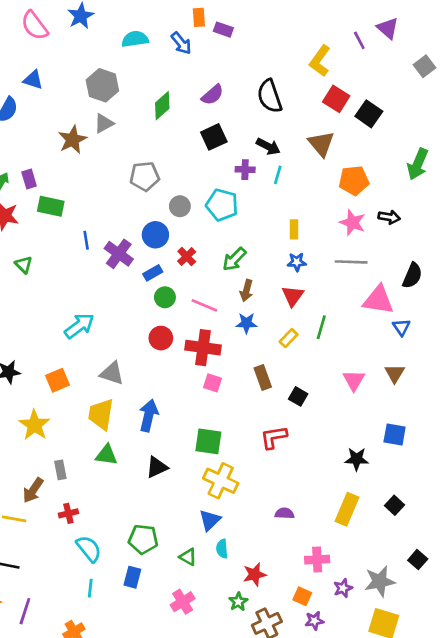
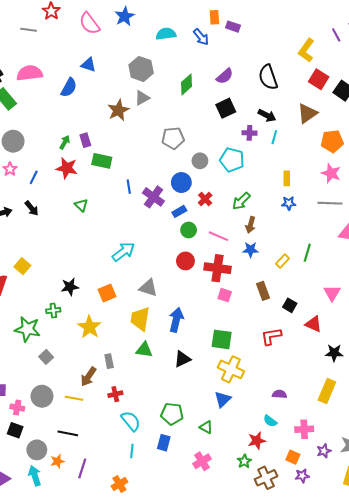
brown triangle: (321, 144) -> (307, 113), turned 35
red triangle: (293, 296) -> (313, 324), moved, turned -42
cyan semicircle: (222, 549) -> (270, 421), moved, turned -48

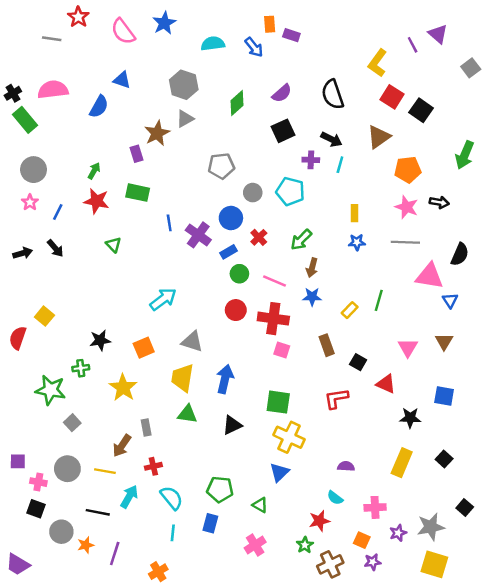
purple rectangle: (85, 140) -> (136, 154), moved
cyan arrow: (35, 476) -> (129, 497), moved, turned 48

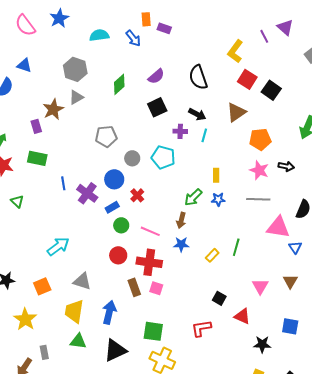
green arrow: (301, 240) -> (193, 197), moved
brown rectangle: (327, 345) -> (134, 287), moved
black triangle: (232, 425) -> (115, 350), size x1.4

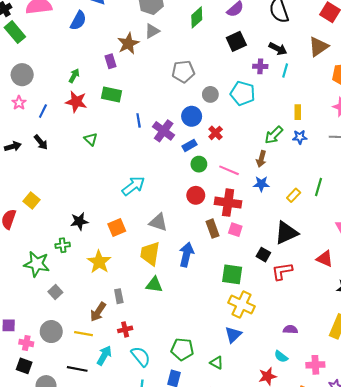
black square: (219, 298) -> (263, 255), moved
black triangle: (115, 350) -> (286, 233), moved

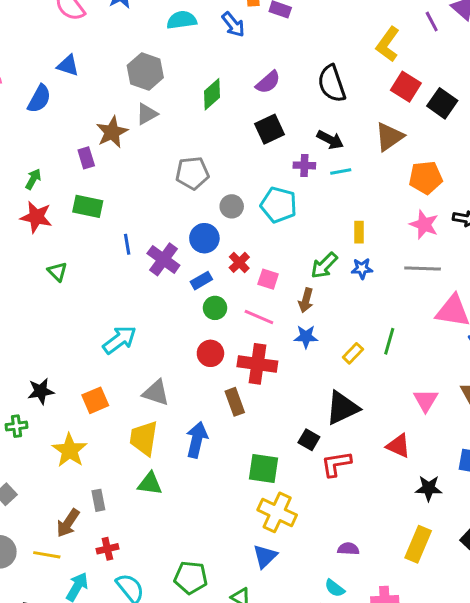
cyan line: (285, 71) -> (341, 172), turned 64
pink square: (235, 230) -> (268, 279), moved

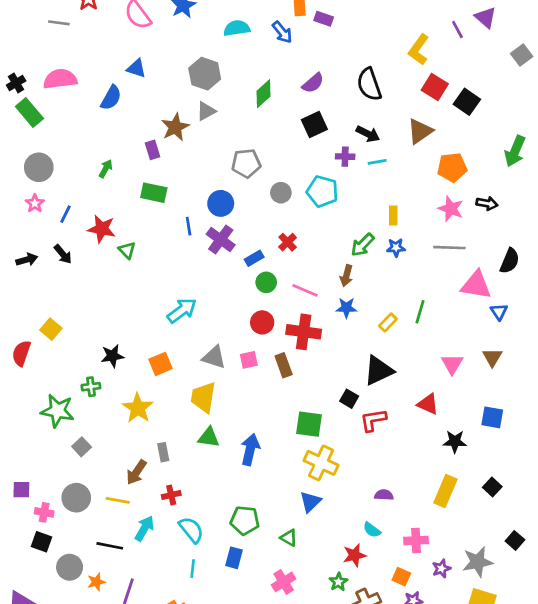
red star: (36, 217) -> (102, 229), moved
blue circle: (204, 238) -> (221, 203), moved
pink square: (268, 279) -> (249, 360), moved, turned -30
blue arrow: (197, 440) -> (250, 450), moved

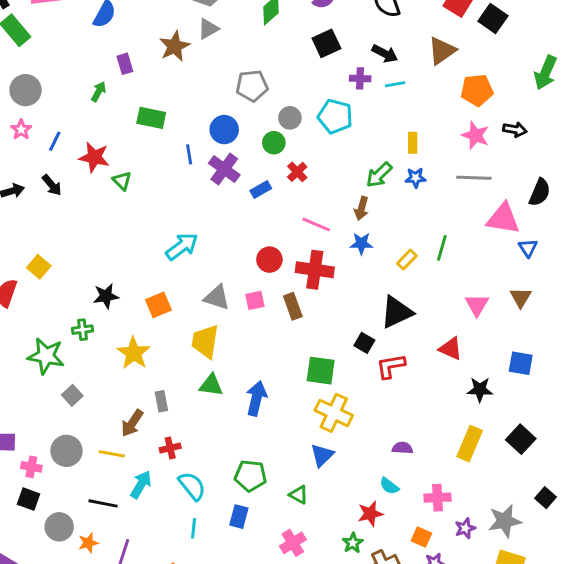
purple rectangle: (152, 150) -> (125, 64), moved
green circle: (266, 282) -> (274, 143), moved
black square: (492, 487) -> (521, 439), size x1.4

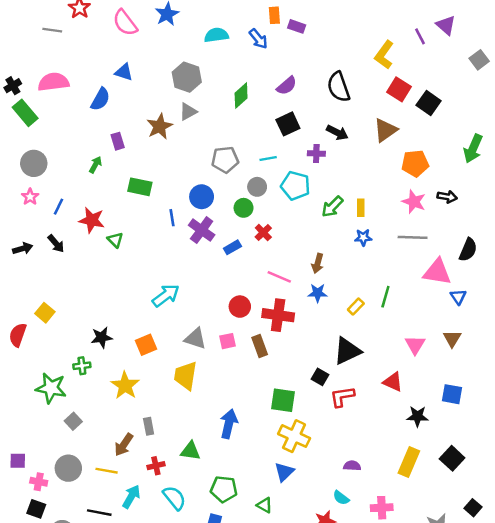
cyan line: (395, 84) -> (268, 158), moved
green arrow: (379, 175) -> (332, 207), moved
green triangle: (211, 385) -> (190, 451), moved

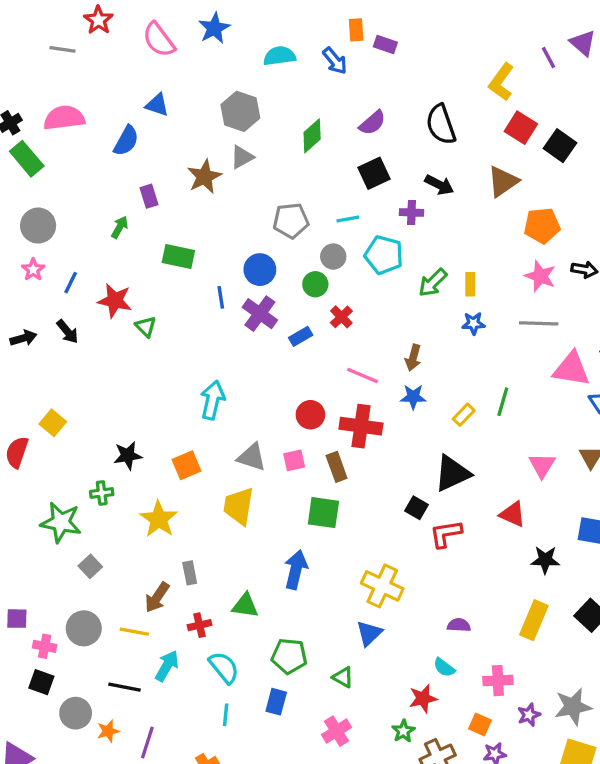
cyan arrow: (166, 295) -> (213, 400), turned -40
green square: (283, 400) -> (323, 513), moved

